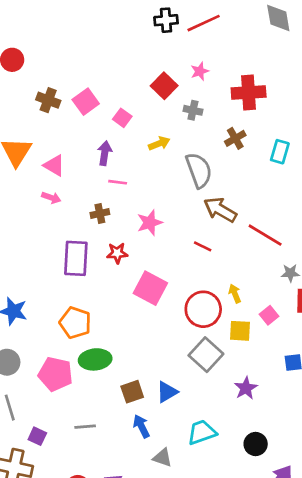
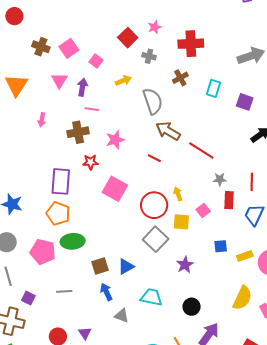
pink triangle: (54, 165) -> (59, 80), moved, turned 30
pink arrow: (51, 198) -> (42, 120), turned 80
brown cross: (100, 214) -> (78, 132), size x1.5
purple rectangle: (76, 258) -> (61, 181), moved
cyan trapezoid: (202, 432) -> (151, 297), turned 30

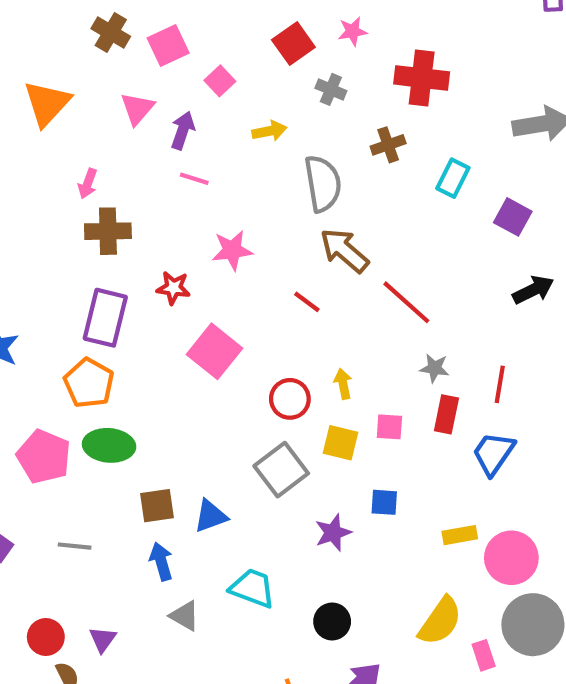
brown cross: (78, 132) -> (108, 231), moved
red circle: (154, 205) -> (290, 399), size x0.7
pink square: (203, 210) -> (389, 427), turned 32
blue square: (221, 246) -> (384, 502), moved

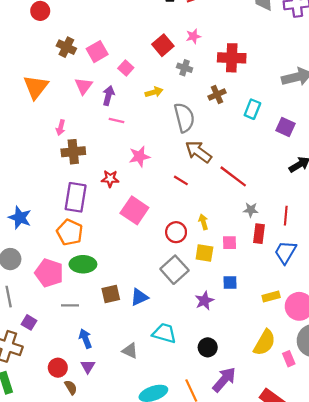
gray line: (75, 546) -> (70, 305), moved
blue arrow: (161, 561) -> (85, 339), moved

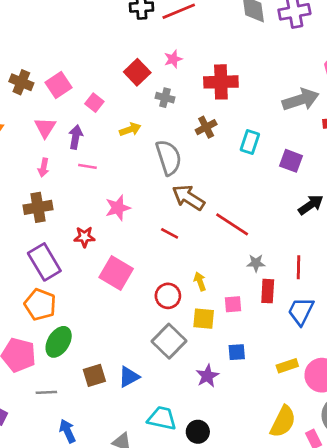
pink arrow: (61, 128) -> (44, 168), moved
purple rectangle: (76, 197) -> (44, 262), turned -36
green ellipse: (83, 264) -> (59, 342), turned -55
black circle: (208, 347) -> (198, 432), moved

